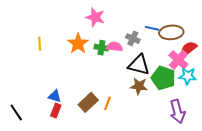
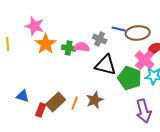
pink star: (95, 17) -> (35, 26), moved
brown star: (139, 86) -> (95, 100), moved, turned -30
red rectangle: (56, 110) -> (41, 110), moved

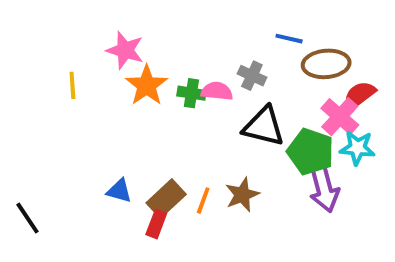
blue line: (119, 29) -> (289, 39), moved
blue triangle: (23, 96) -> (119, 191), moved
red rectangle: (41, 110) -> (156, 224), moved
purple arrow: (144, 111) -> (324, 189), moved

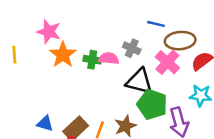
pink cross: (340, 117) -> (167, 62), moved
green pentagon: (311, 152) -> (152, 104), moved

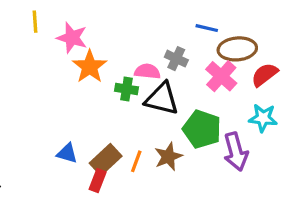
yellow line: (14, 55) -> (35, 22), moved
green cross: (92, 60) -> (127, 89), moved
black triangle: (139, 81) -> (162, 99), moved

